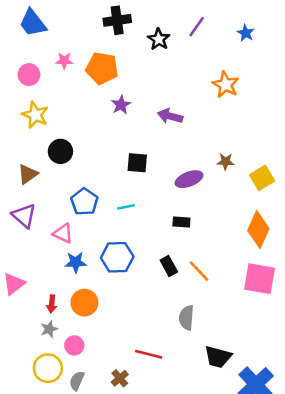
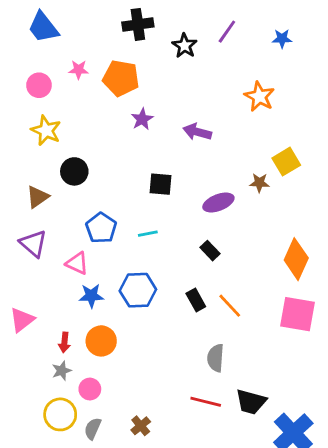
blue star: (246, 33) -> (282, 39), turned -30
yellow square: (262, 178) -> (286, 162), moved
black rectangle: (181, 222) -> (210, 251), turned 42
red line: (149, 354) -> (206, 402), moved

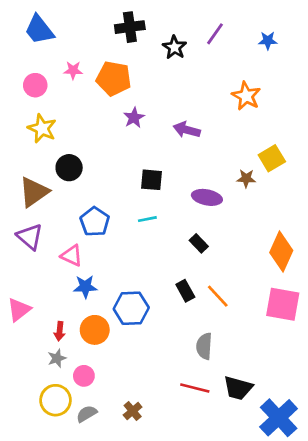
brown triangle: (38, 197) -> (34, 192), size x1.4
purple ellipse: (218, 203) -> (207, 197), turned 32
cyan line: (148, 234) -> (147, 219), moved
blue hexagon: (138, 290) -> (131, 308), moved
gray semicircle: (93, 429) -> (87, 414), turned 35

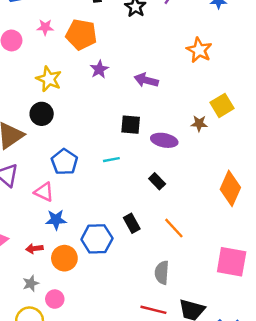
yellow star: (42, 128) -> (49, 79), moved
black square: (151, 180) -> (131, 125), moved
black rectangle: (185, 291) -> (132, 223), moved
pink square: (283, 304) -> (232, 262), moved
red arrow: (60, 331) -> (34, 249), moved, turned 77

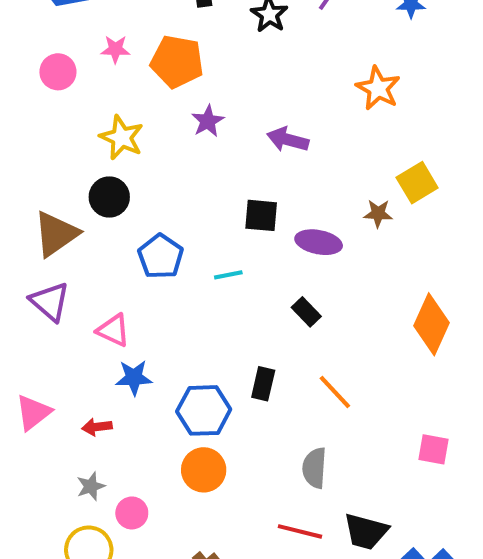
blue pentagon: (64, 162) -> (161, 256), moved
black rectangle: (132, 223) -> (263, 384), turned 42
orange circle: (64, 258) -> (204, 470), moved
pink square: (232, 262) -> (433, 449), size x0.6

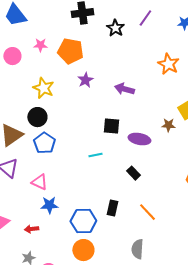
blue pentagon: (161, 256) -> (44, 143), moved

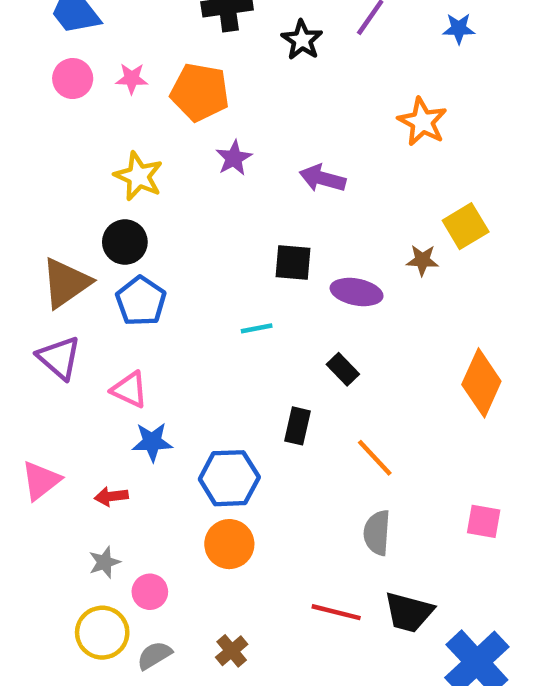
pink circle: (12, 56) -> (73, 79), moved
black rectangle: (112, 208) -> (297, 426), moved
gray semicircle: (137, 249) -> (377, 533), moved

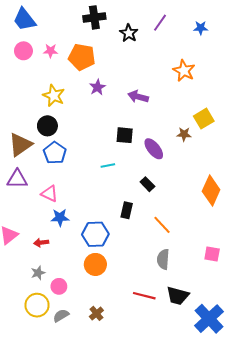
purple ellipse: (357, 292) -> (154, 149), turned 40
purple triangle: (59, 358) -> (17, 179), turned -40

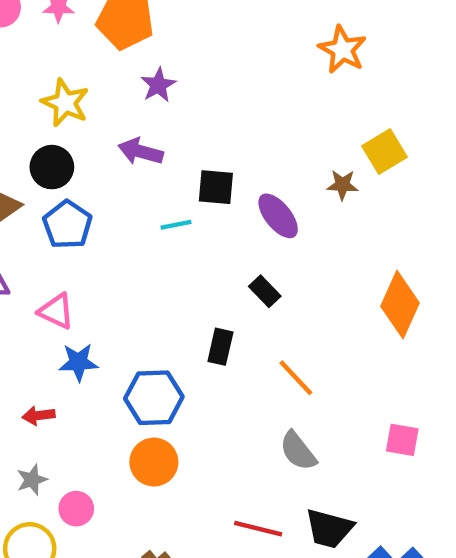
purple arrow: (138, 97) -> (141, 152), moved
cyan line: (108, 165) -> (176, 225), moved
gray semicircle: (163, 259) -> (298, 451), turned -42

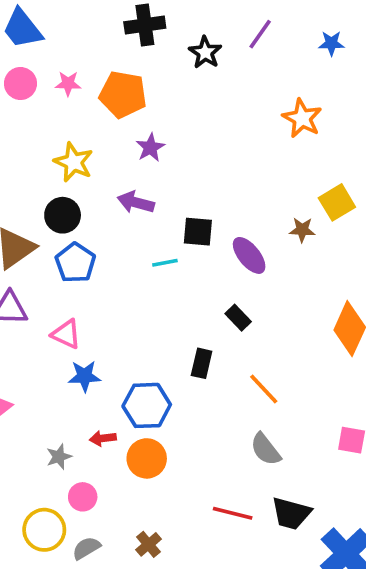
red arrow: (39, 415) -> (103, 438), moved
gray star: (32, 480) -> (59, 457), moved

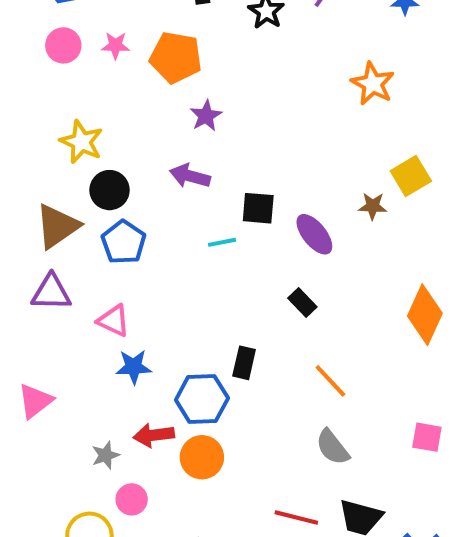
yellow star: (74, 162) -> (81, 142), moved
black rectangle: (202, 363) -> (244, 363), moved
red arrow: (103, 438) -> (154, 435), size x1.4

